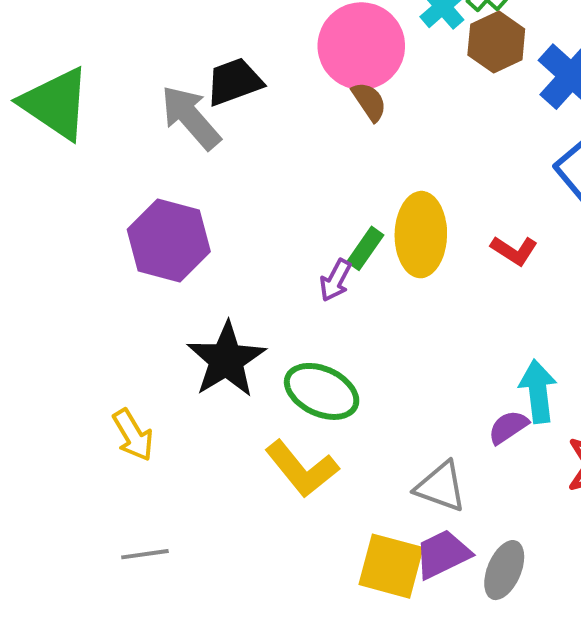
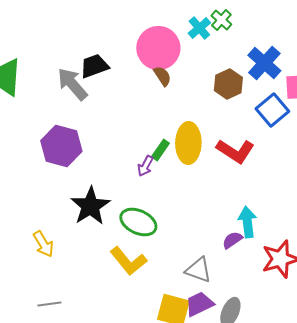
brown hexagon: (496, 42) -> (228, 84), moved
red L-shape: (514, 250) -> (235, 151), size x1.6

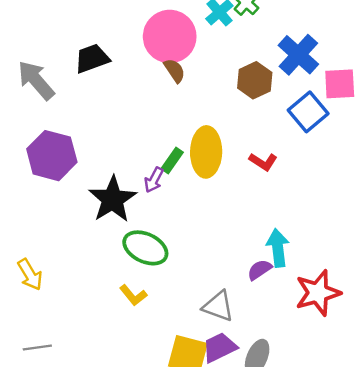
gray arrow: (72, 84) -> (36, 80), moved
red L-shape: (235, 151) -> (263, 162), size x0.6
black star: (90, 206) -> (113, 199), moved
yellow L-shape: (128, 261) -> (133, 295), size x0.6

